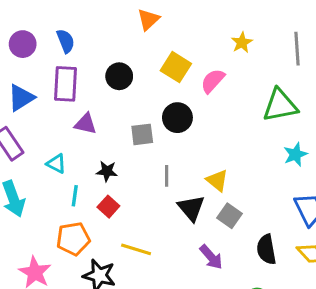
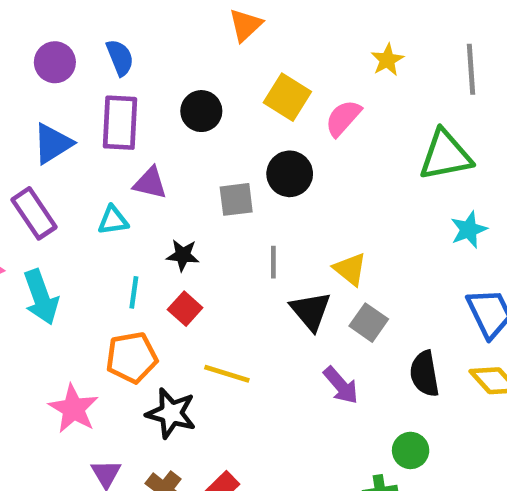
cyan triangle: (56, 164) -> (113, 220), moved, turned -35

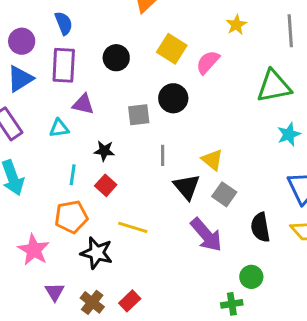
purple circle: (55, 62) -> (22, 41), moved
purple arrow: (341, 385) -> (206, 235), size x1.4

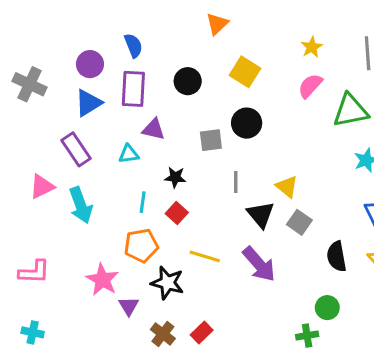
pink semicircle: (208, 62) -> (310, 86), moved
purple arrow: (206, 235) -> (259, 264), moved
purple triangle: (55, 292) -> (129, 306), moved

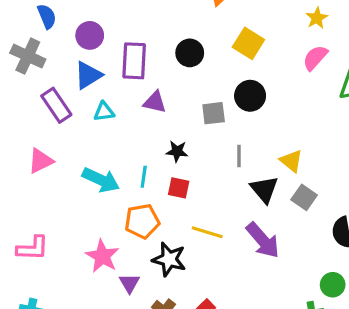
blue semicircle: (133, 45) -> (47, 16), moved
purple rectangle: (76, 149) -> (56, 105), moved
cyan triangle: (129, 154) -> (104, 112), moved
cyan arrow: (81, 205) -> (101, 180), moved, turned -45
red square: (177, 213) -> (179, 188), turned -30

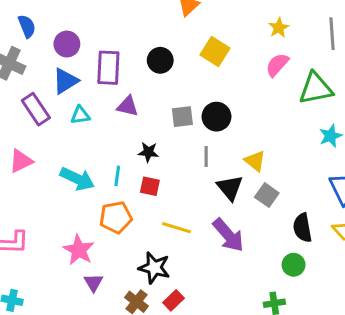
black circle: (250, 96) -> (216, 117), moved
black star: (169, 259) -> (154, 268), moved
purple triangle: (129, 283) -> (94, 283), moved
green circle: (333, 285) -> (294, 265), moved

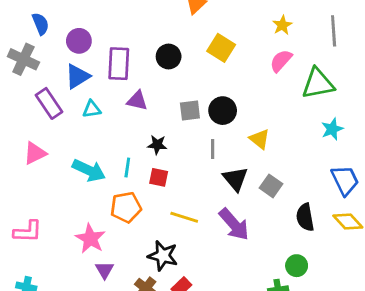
yellow triangle: (255, 161) -> (260, 139), moved
green circle: (294, 265) -> (297, 266), moved

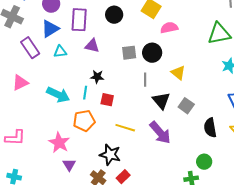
pink semicircle: (281, 61) -> (169, 28), moved, turned 36
black star: (157, 145) -> (97, 77), moved

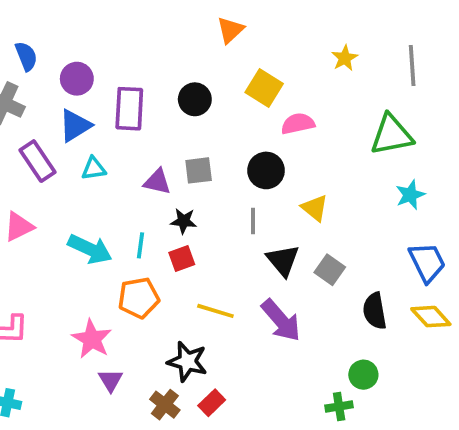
purple triangle: (92, 46) -> (157, 182), moved
gray square: (129, 53) -> (199, 170), moved
black star: (97, 77) -> (184, 221), moved
red square: (107, 100) -> (182, 258), turned -32

